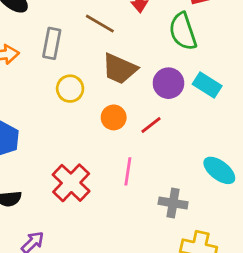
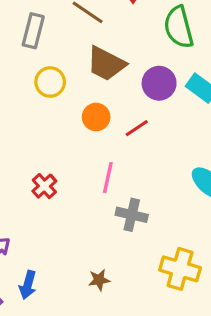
red cross: (71, 183) -> (44, 186), size x0.6
gray cross: (173, 203) -> (132, 215), moved

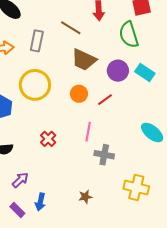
yellow circle: (50, 82) -> (35, 85), moved, size x1.6

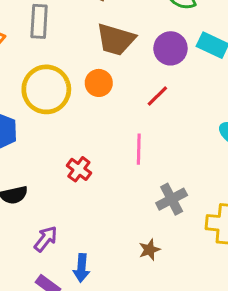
orange circle: (79, 94) -> (99, 83), moved
gray cross: (104, 155) -> (172, 199), moved, turned -30

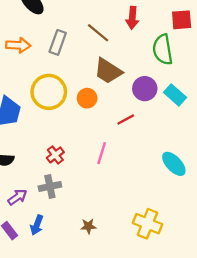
gray cross: (172, 199) -> (50, 186), moved

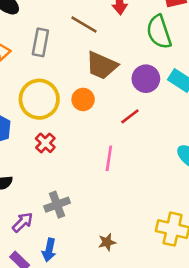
red cross: (55, 155) -> (45, 143), moved

